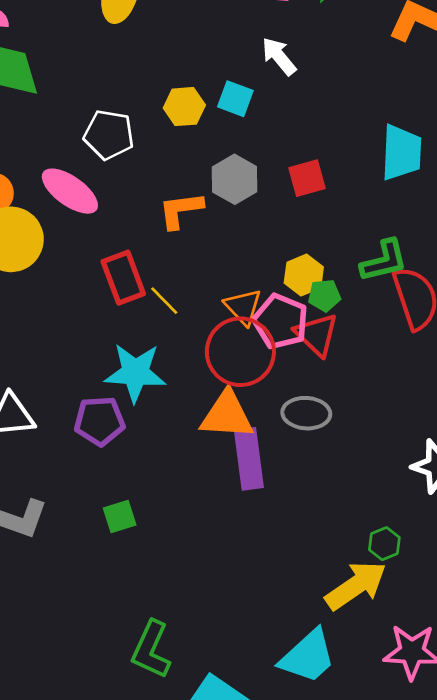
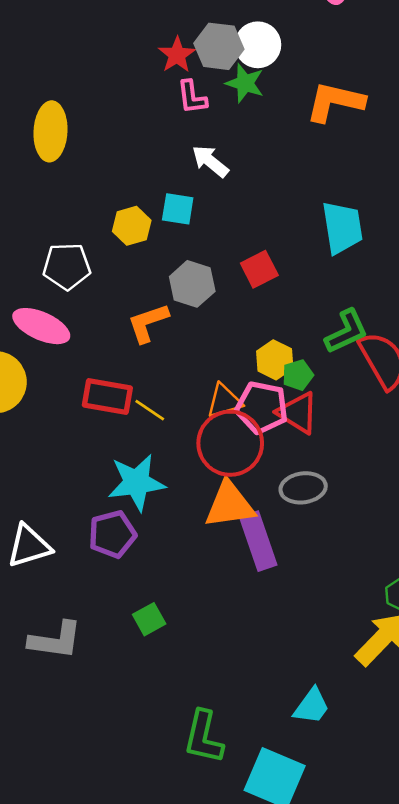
red rectangle: (123, 278) -> (107, 396), turned -48
orange triangle: (243, 307) -> (224, 401), turned -51
cyan trapezoid: (308, 656) -> (312, 706), moved, size x0.7

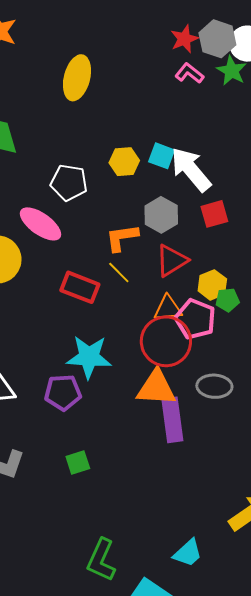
pink L-shape: (192, 97) -> (189, 73), turned 124
white arrow: (210, 161) -> (191, 170), moved, size x1.6
yellow line: (150, 410) -> (119, 273), moved
red triangle: (298, 413) -> (172, 261), moved, turned 45

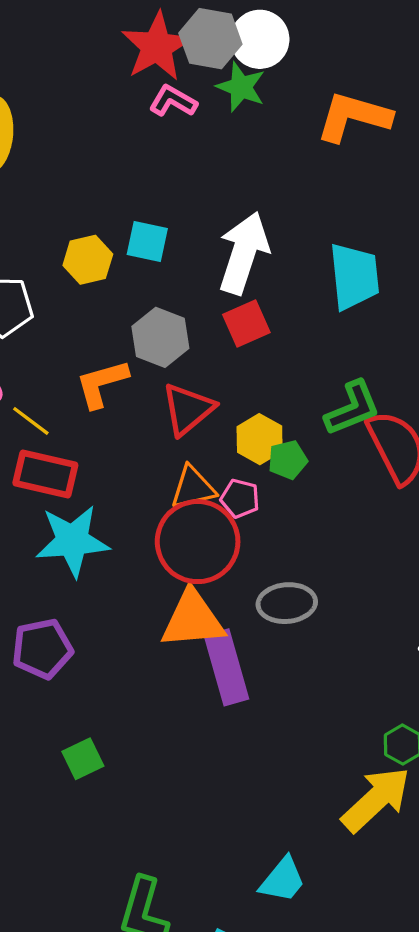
red star: (184, 39) -> (157, 46), size x1.5
white arrow: (191, 170) -> (244, 253), moved, turned 66
yellow line: (119, 273) -> (31, 421), moved
pink pentagon: (195, 319) -> (240, 498), size x0.6
cyan star: (89, 357) -> (72, 541), moved

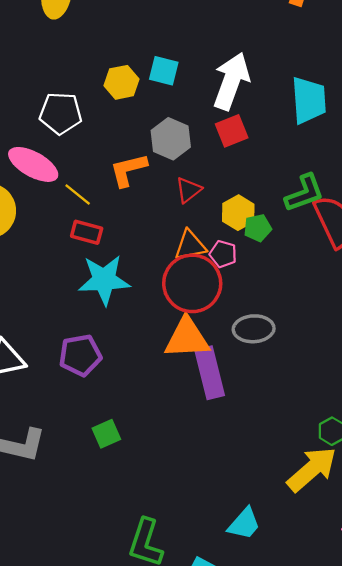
red triangle: (188, 409) -> (188, 190), size x0.7
red rectangle: (45, 474) -> (87, 232), size x0.7

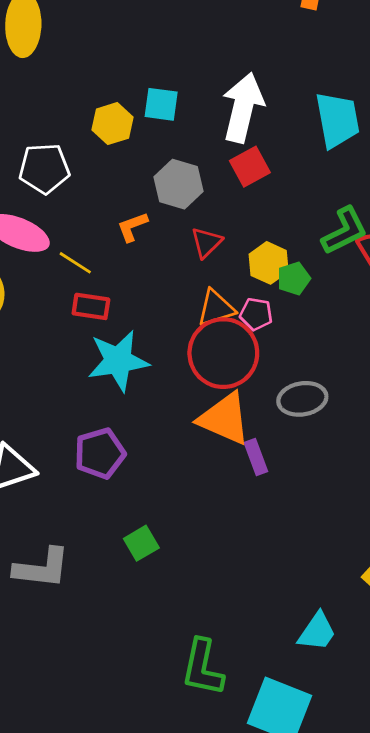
orange L-shape: (128, 170) -> (132, 227), size x0.7
orange triangle: (187, 338) -> (224, 419), turned 33
purple rectangle: (210, 373) -> (256, 457), size x0.6

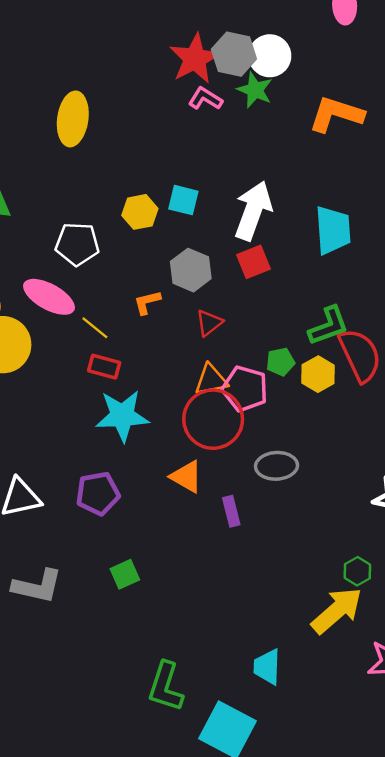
yellow hexagon: (269, 263) -> (318, 374), moved
pink pentagon: (256, 314) -> (245, 389), size x1.6
orange triangle: (224, 419) -> (186, 477), moved, size x0.7
cyan trapezoid: (317, 632) -> (267, 667), turned 141

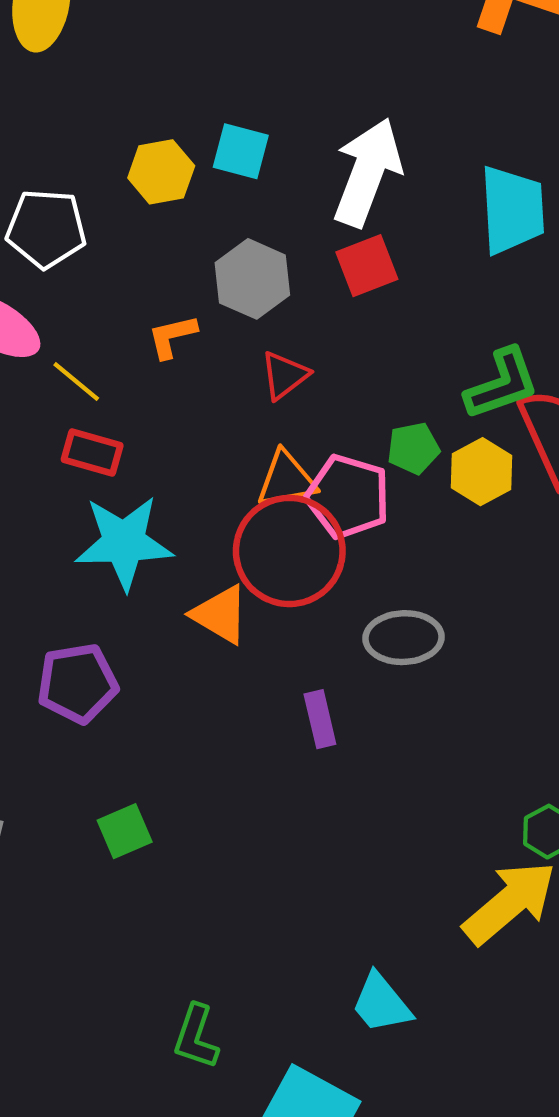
orange triangle: (186, 477) -> (220, 615), moved
cyan trapezoid: (267, 667) -> (381, 1003), turned -42
green L-shape: (166, 687) -> (196, 1037), size x0.7

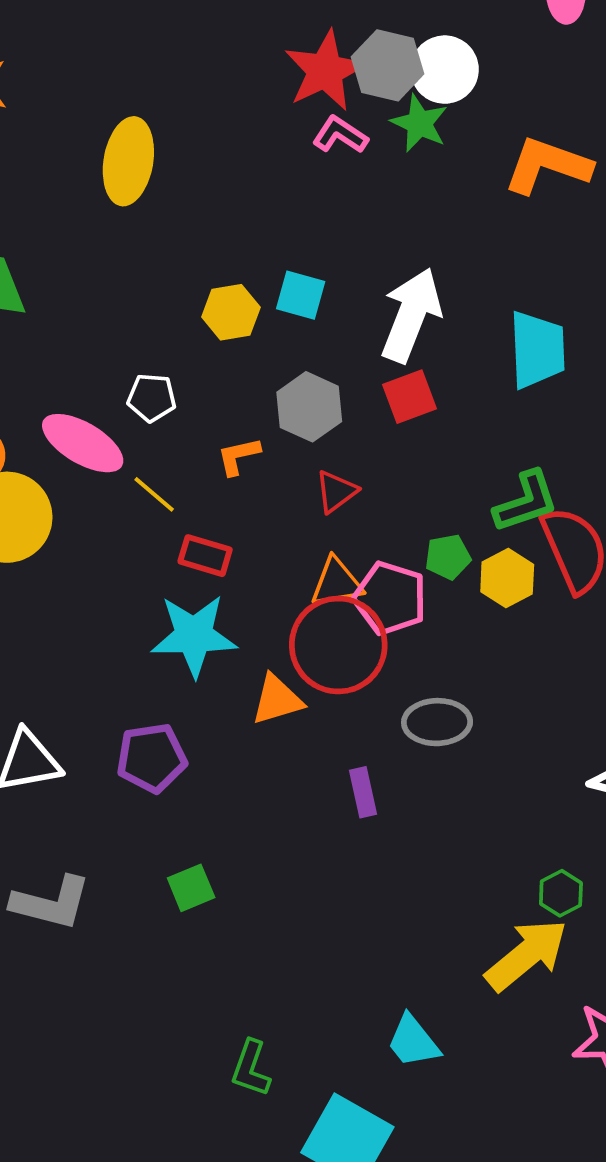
white pentagon: (46, 229) -> (152, 398), moved, size x0.7
red rectangle: (92, 453) -> (205, 556), moved
orange triangle: (220, 615) -> (277, 700), turned -48

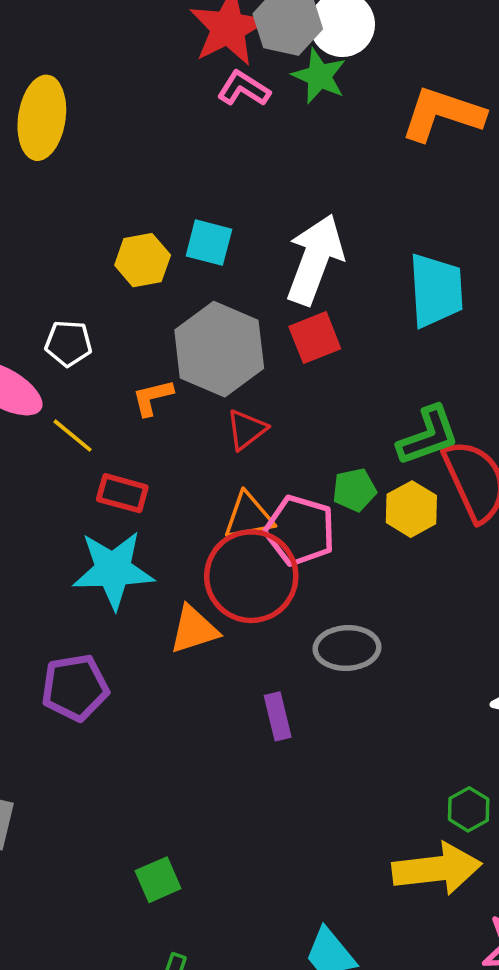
gray hexagon: (309, 407) -> (219, 349), size x1.4
green square: (191, 888) -> (158, 880), moved
yellow arrow: (527, 955) -> (437, 869), turned 34

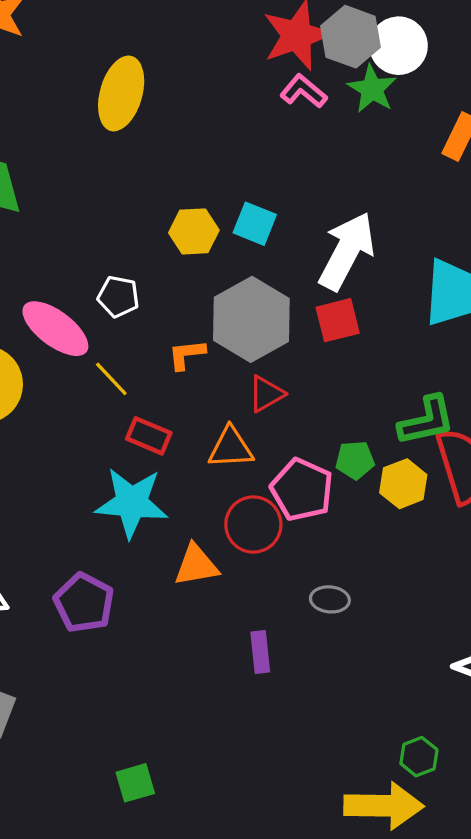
orange triangle: (249, 516) -> (231, 448), moved
red circle: (251, 576) -> (253, 525), size x0.7
gray ellipse: (347, 648) -> (330, 599), size x0.7
purple pentagon: (75, 688) -> (84, 603), turned 30

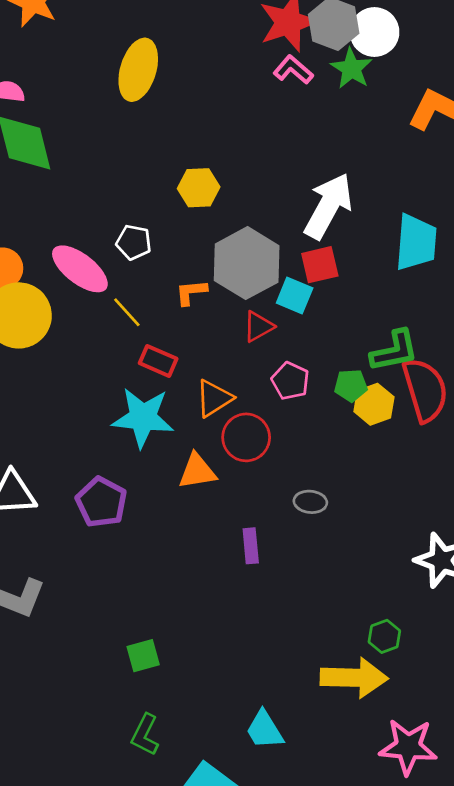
cyan square: (255, 224) -> (295, 295), moved
orange triangle: (231, 448) -> (214, 398), moved, turned -30
green pentagon: (355, 460) -> (351, 385), moved
pink pentagon: (302, 490) -> (290, 381), moved, size x0.7

